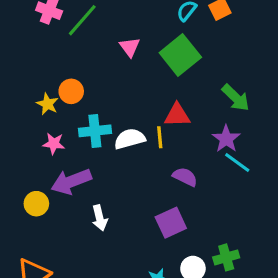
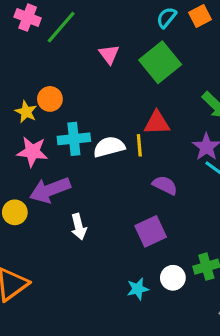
pink star: (54, 144) -> (32, 152), size x1.4

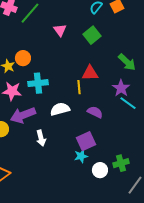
green square: (160, 62) -> (92, 35), size x0.7
white semicircle: (109, 147) -> (60, 109), moved
cyan star: (138, 289) -> (81, 156), moved

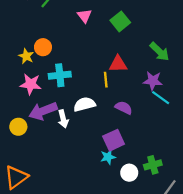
purple star: (121, 88) -> (153, 81), turned -30
white arrow: (41, 138) -> (63, 119), moved

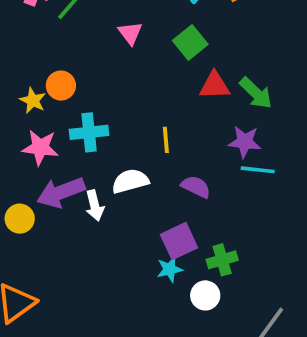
red triangle: (118, 64) -> (215, 86), moved
cyan line: (161, 98) -> (258, 170), turned -30
green cross: (153, 165) -> (222, 260), moved

